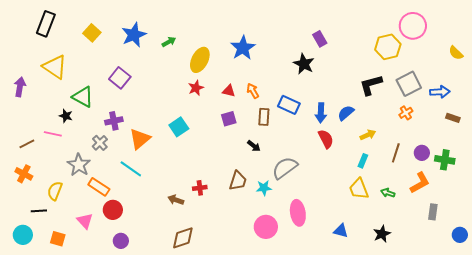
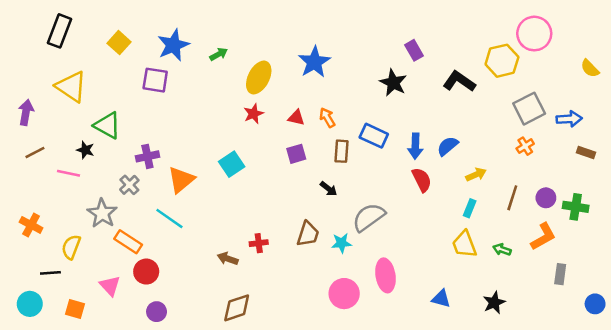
purple square: (120, 78) -> (155, 80), moved, turned -30
black L-shape: (371, 85) -> (459, 81), moved, turned 50
brown line: (27, 144) -> (35, 153), moved

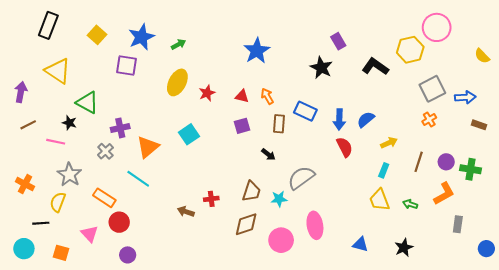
yellow ellipse: (259, 78) -> (177, 82), moved
gray star: (102, 213) -> (69, 175), moved
brown diamond: (237, 308) -> (246, 224), moved

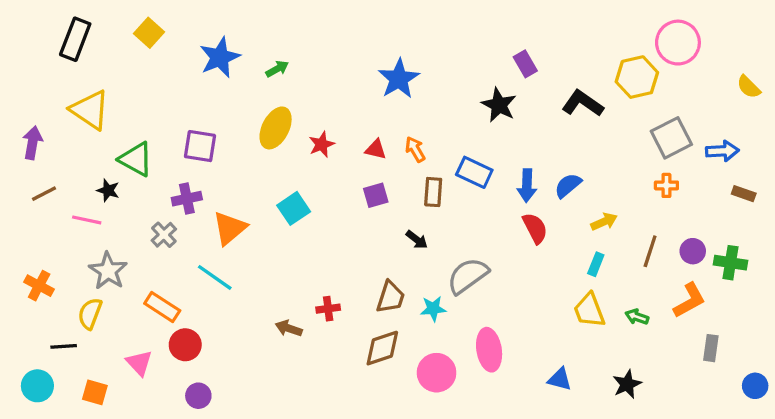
yellow square: (97, 35) -> (149, 33), moved
purple square: (127, 66) -> (200, 146), moved
orange cross: (429, 120) -> (666, 185), turned 32

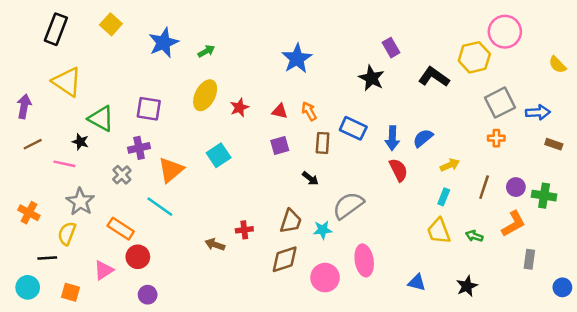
pink triangle: (139, 363) -> (104, 270), turned 40

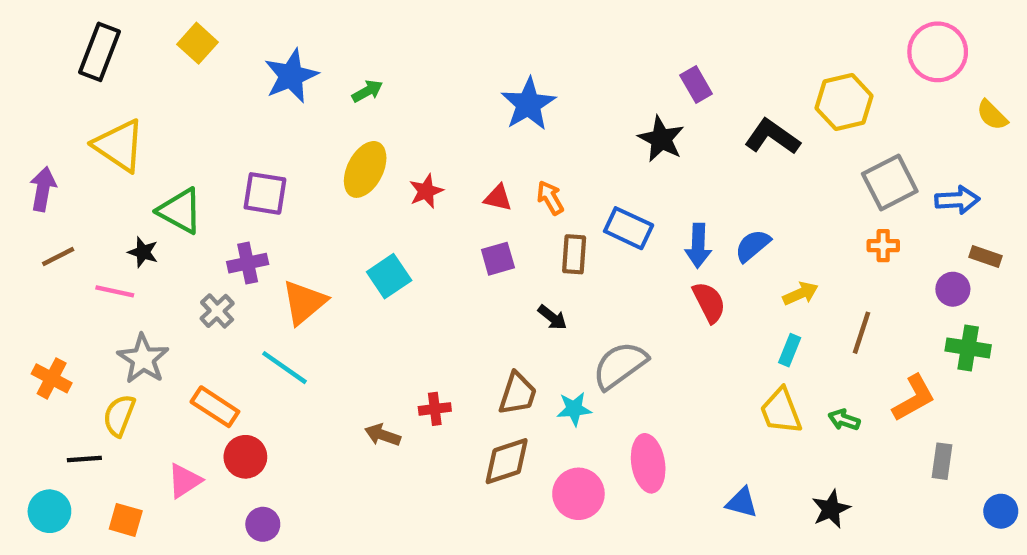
pink circle: (505, 32) -> (938, 52), moved
purple circle: (516, 187) -> (953, 289), moved

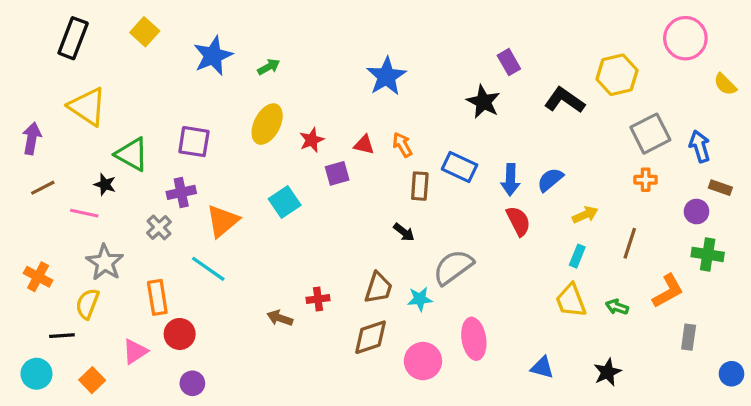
blue arrow: (957, 200) -> (700, 146), turned -104
purple square: (498, 259) -> (337, 173), moved
orange rectangle: (215, 407) -> (157, 297), turned 48
orange square: (126, 520) -> (92, 380), turned 30

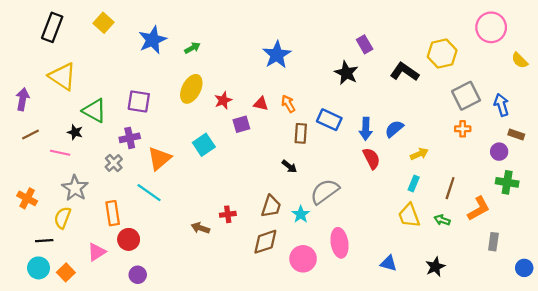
brown line: (630, 243) -> (450, 188), moved
cyan star: (420, 299) -> (301, 214), turned -30
cyan circle: (36, 374) -> (39, 268), moved

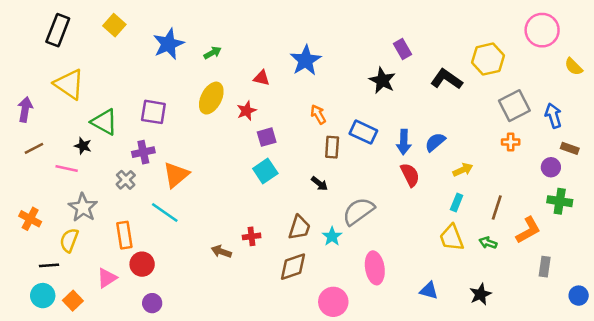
red triangle: (261, 104) -> (262, 78), moved
cyan square: (204, 145) -> (265, 171), moved
pink circle: (303, 259) -> (333, 302), moved

